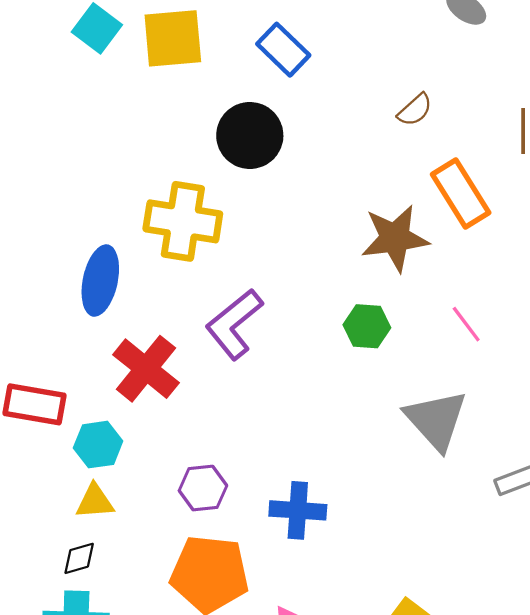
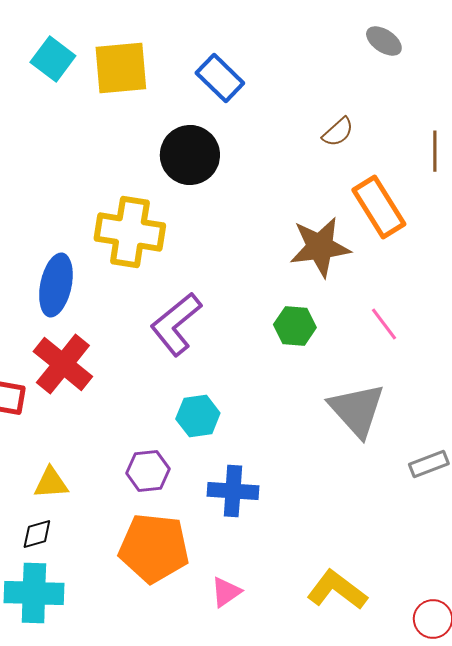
red cross: (146, 369) -> (63, 364), moved
cyan hexagon: (98, 445) -> (198, 416), moved

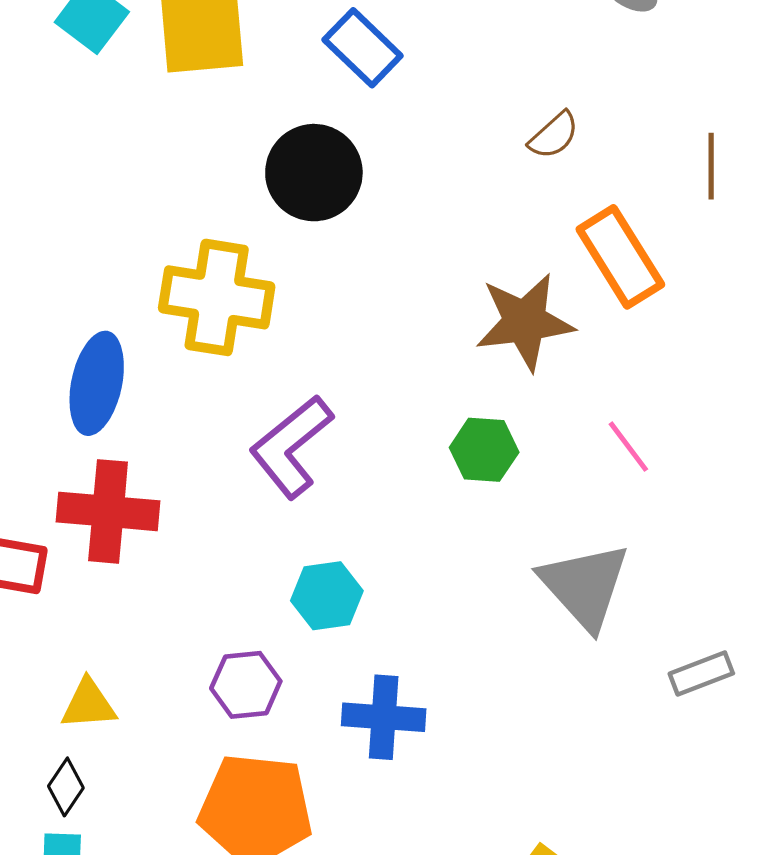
red cross: (63, 364) -> (108, 511), turned -34
black diamond: (37, 534) -> (66, 787), turned -40

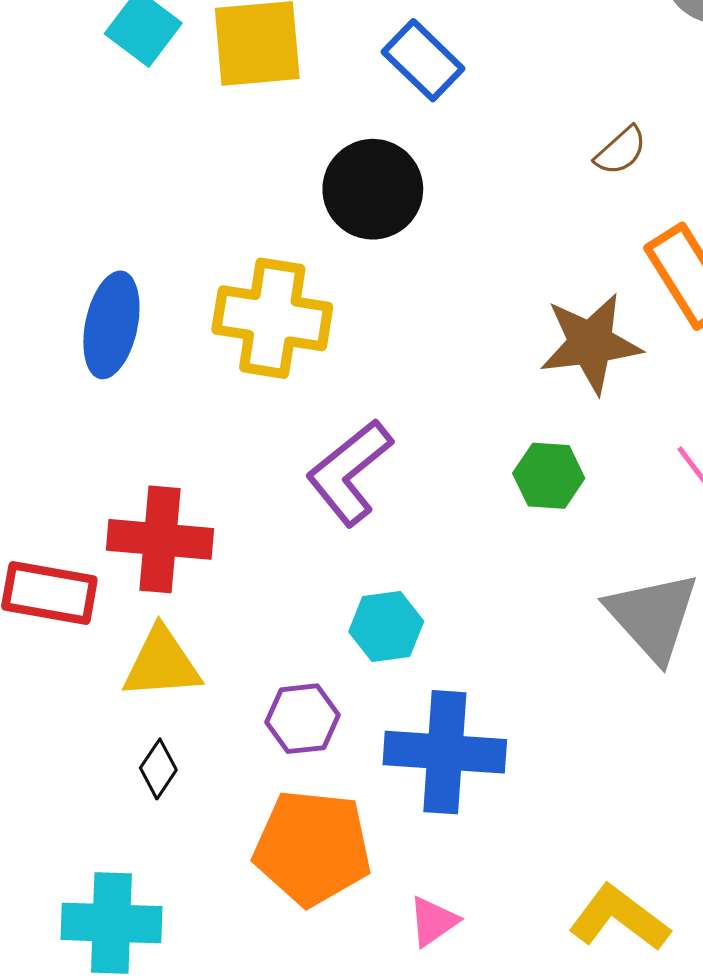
blue ellipse: (97, 383) -> (111, 325), moved
yellow triangle: (89, 704) -> (162, 663), moved, size x1.4
blue cross: (384, 717) -> (445, 752), size x1.4
black diamond: (66, 787) -> (158, 769), moved

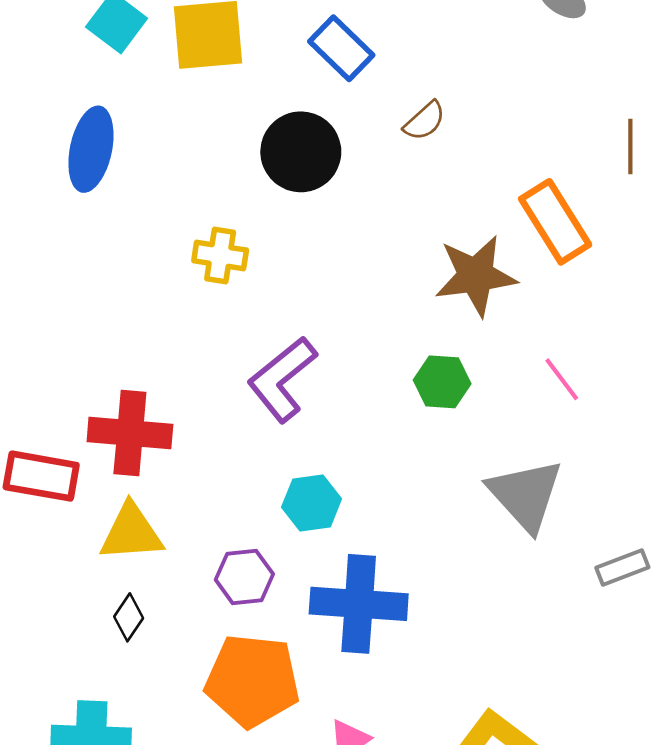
brown semicircle: (621, 151) -> (425, 121), moved
yellow cross: (272, 318) -> (220, 255), size x0.6
blue ellipse: (111, 325) -> (91, 149), moved

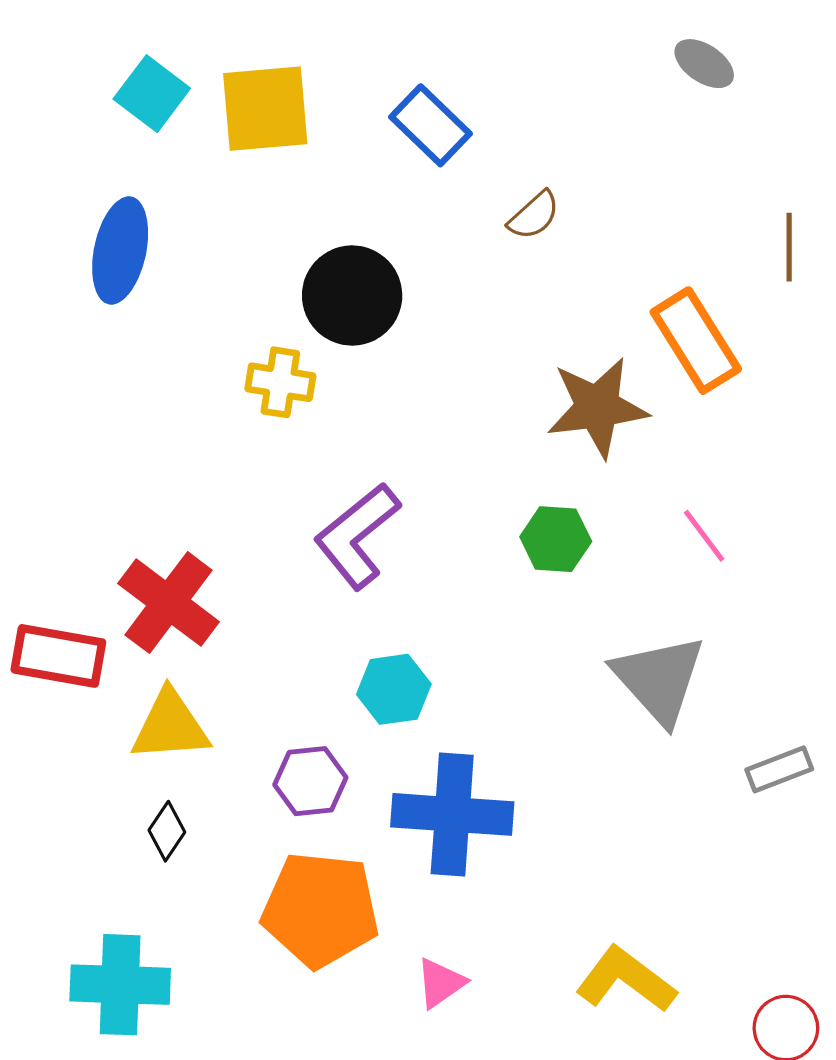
black circle: (301, 152) -> (352, 296), moved
red cross: (130, 433) -> (169, 603), turned 32

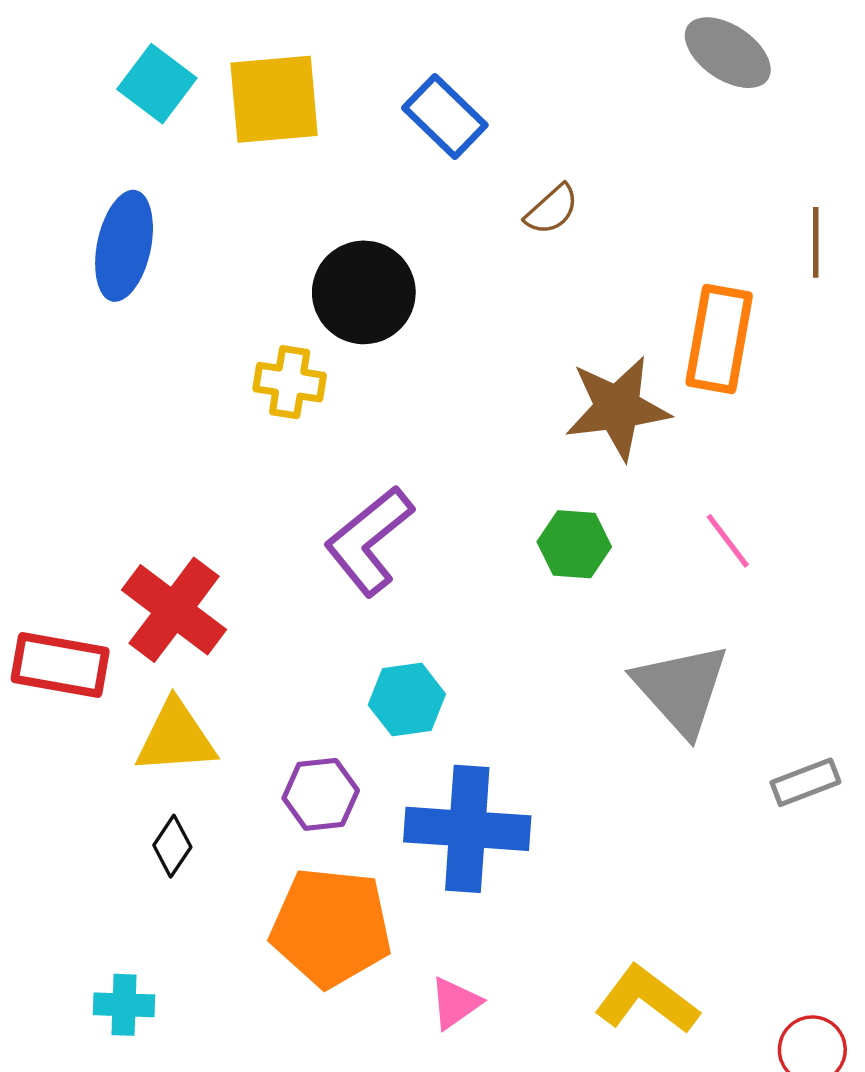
gray ellipse: (704, 64) -> (728, 53), size x1.4
orange rectangle: (696, 341) -> (719, 339), turned 42
cyan cross: (120, 985) -> (124, 1005), size x0.6

